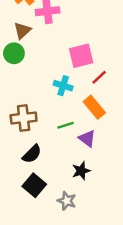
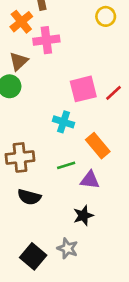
red line: (99, 77) -> (114, 93), moved
purple triangle: (87, 138) -> (90, 180), turned -30
black semicircle: (32, 154) -> (29, 197), turned 60
black square: (34, 185) -> (33, 256), moved

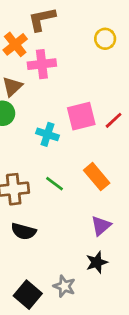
cyan cross: (63, 122) -> (47, 134), moved
green line: (66, 165) -> (55, 184), moved, turned 54
purple triangle: (90, 180) -> (101, 226), moved, turned -48
black star: (83, 215) -> (97, 262), moved

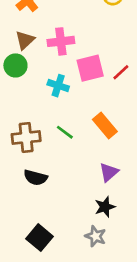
pink cross: (42, 64) -> (61, 41), moved
gray star: (64, 286) -> (96, 236), moved

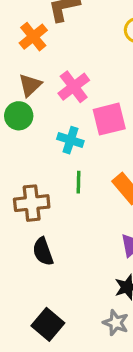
pink cross: (61, 41) -> (74, 87), turned -30
green line: (65, 132) -> (79, 182), moved, turned 54
black semicircle: (36, 178) -> (43, 252), turned 55

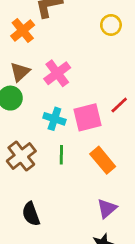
pink square: (109, 119) -> (88, 117), moved
brown cross: (32, 203) -> (21, 156), moved, turned -32

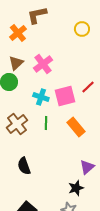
purple triangle: (107, 208) -> (87, 167), moved

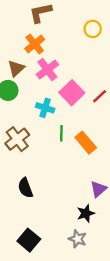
orange cross: (18, 33) -> (35, 44), moved
pink square: (65, 96) -> (72, 93), moved, turned -30
green line: (46, 123) -> (61, 133), moved

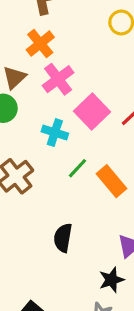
green line: (61, 133) -> (77, 168), turned 42
black semicircle: (25, 188) -> (63, 238), moved, turned 30

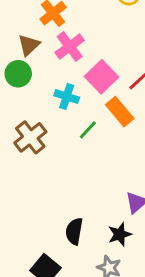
orange rectangle: (111, 181) -> (120, 112), moved
black semicircle: (63, 238) -> (74, 231), moved

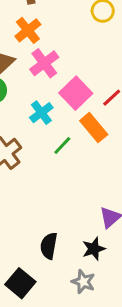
cyan cross: (67, 96) -> (41, 113), turned 35

